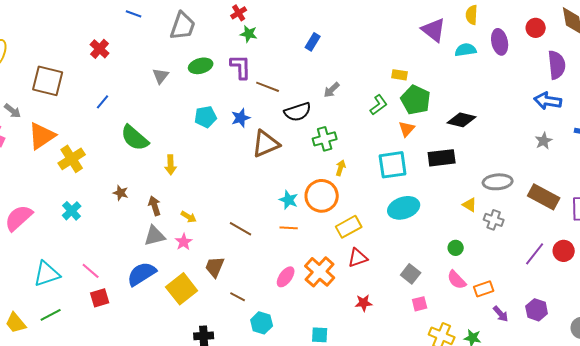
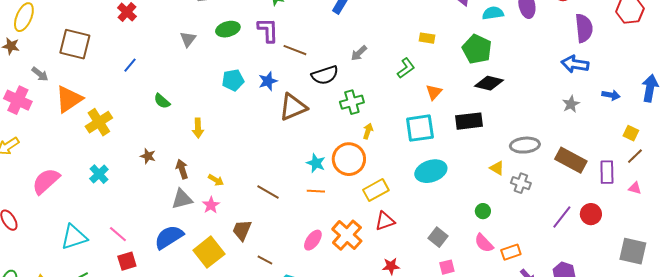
green pentagon: (416, 100) -> (477, 49), moved
green semicircle: (135, 138) -> (162, 101), size x0.6

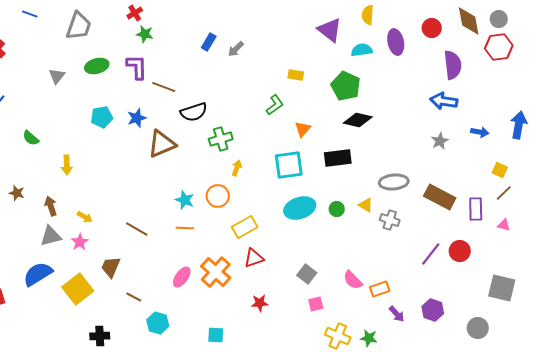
gray arrow: (359, 53) -> (236, 49), moved
orange circle: (349, 159) -> (218, 196), size x0.7
green circle: (483, 211) -> (337, 209), moved

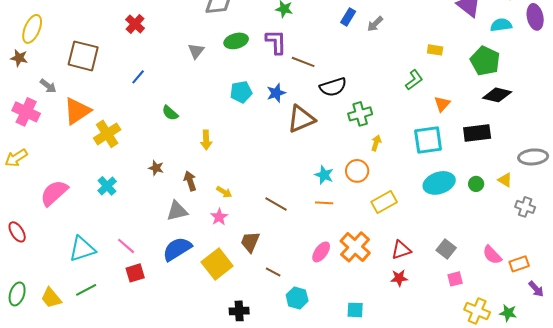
gray cross: (390, 220) -> (525, 207), moved
gray triangle: (51, 236) -> (177, 211), moved
red triangle: (254, 258) -> (401, 250), moved

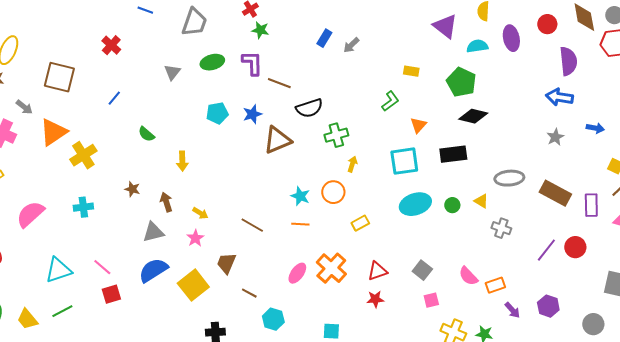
cyan cross: (107, 186) -> (83, 207), turned 36
yellow rectangle: (384, 202) -> (360, 223), size x0.7

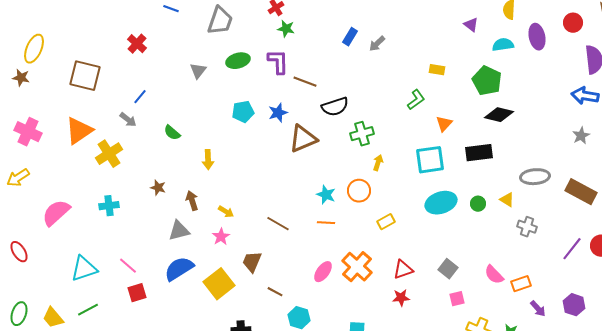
purple triangle: (445, 26) -> (471, 25), size x0.6
gray arrow: (24, 107) -> (128, 120), moved

